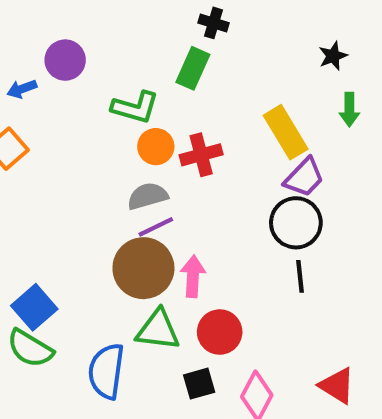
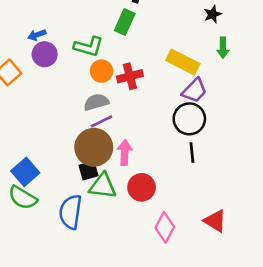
purple circle: (65, 60) -> (45, 54), moved
blue arrow: (22, 89) -> (37, 35), moved
yellow rectangle: (286, 132) -> (183, 62), turned -32
black square: (199, 384) -> (89, 171), moved

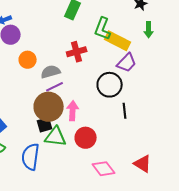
green L-shape: (89, 47) -> (103, 29), moved, turned 95
orange circle: (101, 71) -> (28, 60), moved
black circle: (189, 119) -> (110, 85), moved
pink diamond: (165, 227) -> (104, 169), turned -65

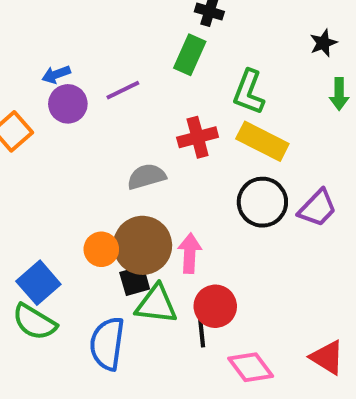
yellow rectangle: (118, 41) -> (262, 141), moved
orange circle: (28, 60) -> (101, 249), moved
purple trapezoid: (127, 63) -> (317, 208), moved
purple line: (55, 87) -> (123, 90), moved
black line: (125, 111) -> (202, 332), moved

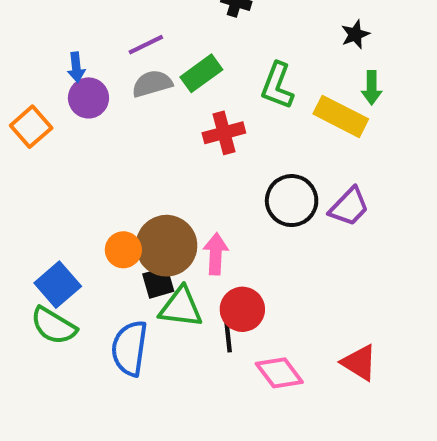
green rectangle: (190, 55) -> (201, 73), moved, turned 30
blue arrow: (56, 74) -> (76, 67), turned -76
purple line: (123, 90) -> (146, 45), moved
yellow rectangle: (262, 141) -> (341, 116), moved
gray semicircle: (146, 177) -> (152, 84), moved

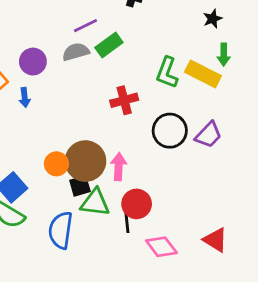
purple line: (146, 45) -> (85, 26), moved
blue arrow: (76, 67) -> (25, 97), moved
green L-shape: (277, 86) -> (167, 73), moved
red cross: (224, 133) -> (124, 100), moved

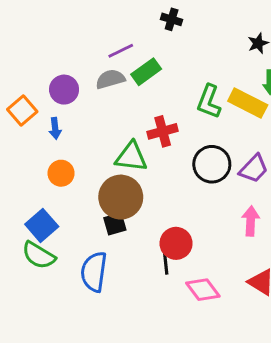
orange circle: (56, 164) -> (61, 173), moved
pink arrow: (119, 167) -> (251, 221), moved
green triangle: (95, 203) -> (131, 157), moved

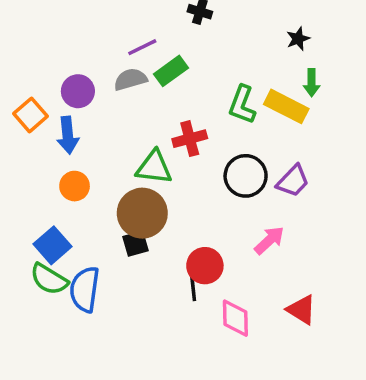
blue arrow: (55, 128) -> (68, 135), size x1.5
pink arrow: (251, 221) -> (269, 240), moved, turned 44
blue semicircle: (94, 272) -> (85, 289), moved
pink diamond: (203, 290) -> (235, 318), turned 36

